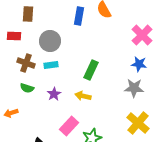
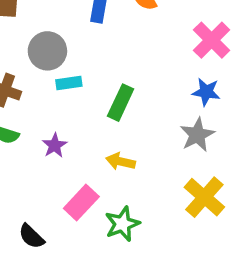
cyan rectangle: (51, 65) -> (69, 83), moved
gray star: (134, 88) -> (197, 135), turned -30
yellow arrow: (83, 96) -> (121, 161), moved

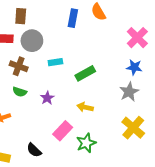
gray circle: (47, 51) -> (32, 41), moved
green rectangle: (121, 103) -> (85, 73), turned 36

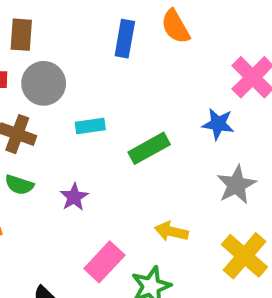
blue star: (134, 67) -> (218, 124), moved
yellow arrow: (85, 107) -> (171, 231), moved

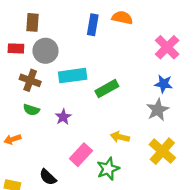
orange semicircle: (176, 27) -> (122, 18), turned 132
blue star: (218, 124) -> (164, 84), moved
cyan rectangle: (90, 126) -> (73, 76), size x1.6

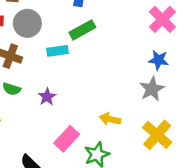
cyan rectangle: (73, 76) -> (57, 51), size x0.7
green rectangle: (107, 89) -> (82, 30), moved

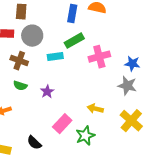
pink cross: (162, 19) -> (99, 57), moved, turned 30
gray star: (152, 89) -> (127, 86), turned -30

